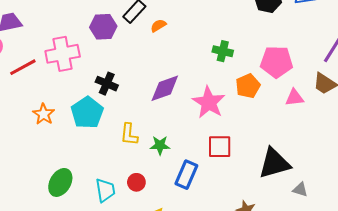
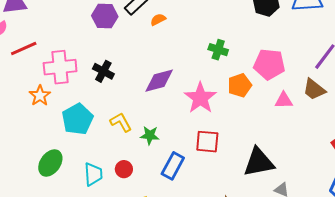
pink cross: (63, 54) -> (60, 67), moved
cyan pentagon: (87, 113) -> (78, 119), moved
yellow L-shape: (129, 134) -> (121, 122), turned 140

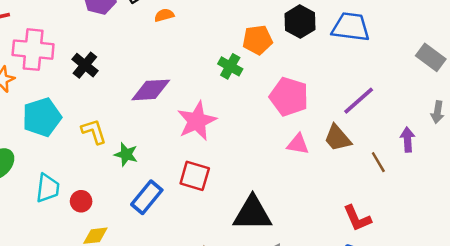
orange pentagon: (240, 85) -> (258, 40), moved
red circle: (124, 169) -> (81, 201), moved

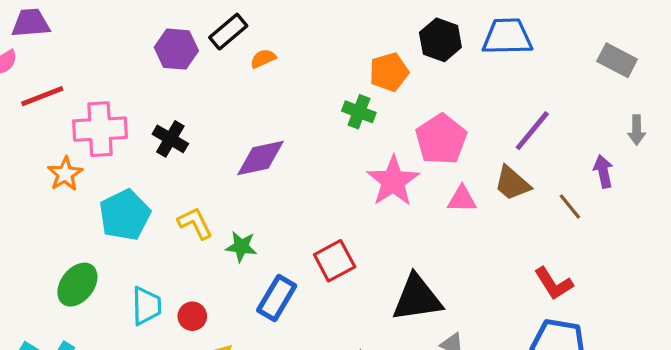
pink pentagon: (289, 97) -> (441, 139), turned 30
pink star: (197, 121) -> (393, 181), moved
red square: (195, 176) -> (335, 261), turned -36

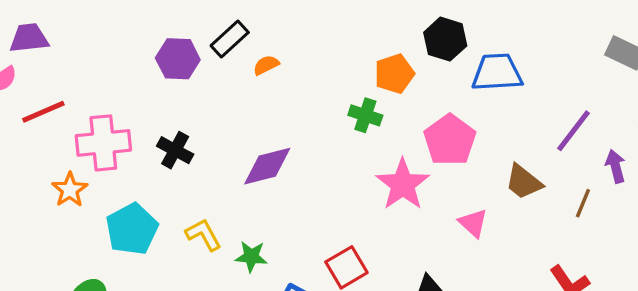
blue trapezoid: (507, 37) -> (497, 72), moved
purple line: (532, 131) -> (574, 131), moved
pink triangle: (462, 199) -> (473, 223), moved, turned 44
brown line: (570, 207) -> (583, 203), turned 64

